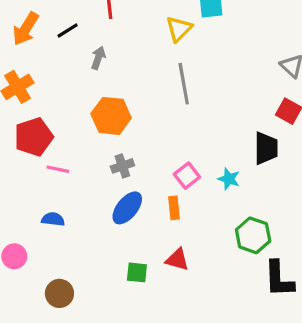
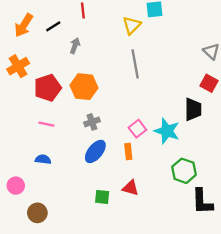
red pentagon: (34, 137) -> (48, 88), moved
cyan star: (229, 179) -> (167, 131), size x1.6
brown circle: (59, 293) -> (37, 213), moved

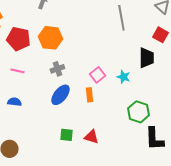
gray line: (135, 64) -> (121, 18), moved
red pentagon: (48, 88) -> (18, 39), turned 30
cyan star: (167, 131) -> (123, 77), size x0.6
red triangle: (131, 188) -> (91, 137), moved

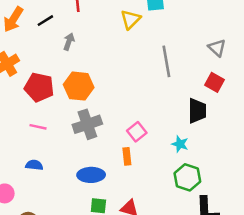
gray cross: (57, 69) -> (87, 124), size x1.6
cyan star: (123, 77) -> (180, 144), moved
blue ellipse: (60, 95) -> (91, 175), moved, turned 50

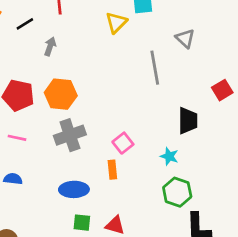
gray triangle: (217, 48) -> (185, 38), moved
red square: (215, 82) -> (222, 90), moved, turned 30

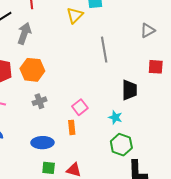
gray triangle: (185, 38) -> (148, 30), moved, turned 49
gray arrow: (50, 46) -> (24, 33), size x1.5
red square: (222, 90) -> (156, 67), turned 35
gray cross: (70, 135) -> (39, 101), size x0.6

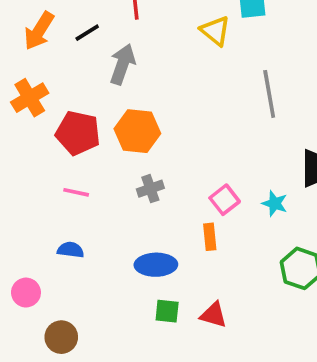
yellow triangle: (75, 15) -> (215, 31), turned -36
cyan star: (115, 117) -> (275, 203), moved

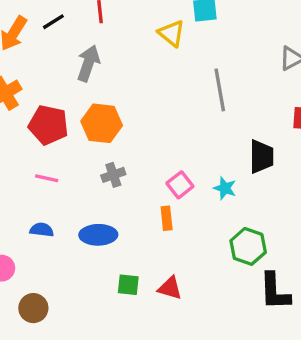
black line: (87, 33) -> (53, 22), moved
blue ellipse: (156, 265) -> (98, 235), moved

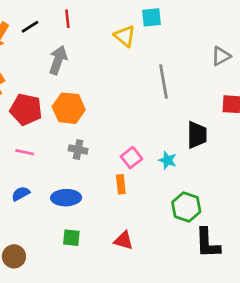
gray cross: (113, 175) -> (78, 150), turned 30
blue semicircle: (42, 230) -> (21, 194), turned -36
green square: (128, 285) -> (71, 238), moved

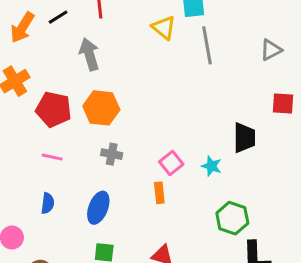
gray arrow: (58, 60) -> (89, 54), turned -36
gray line: (164, 81) -> (207, 45), moved
blue semicircle: (21, 194) -> (48, 203), turned 126
blue ellipse: (66, 198) -> (98, 208), turned -68

